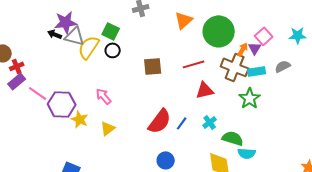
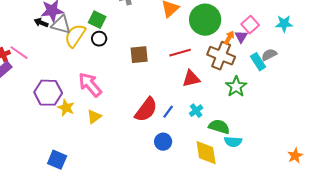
cyan rectangle: (257, 71) -> (258, 62), moved, turned 66
pink line: (38, 93) -> (19, 53), moved
pink arrow: (104, 96) -> (90, 85), size x1.5
blue circle: (166, 160) -> (163, 142), moved

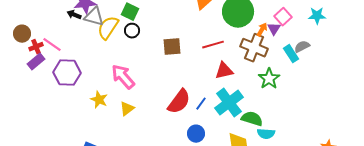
purple hexagon: (48, 93) -> (67, 73), moved
cyan cross: (196, 111) -> (229, 103), size x2.0

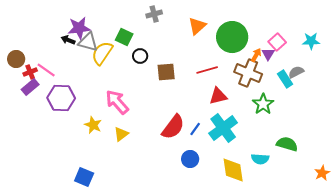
black circle: (132, 31) -> (140, 56), moved
green semicircle: (252, 119) -> (287, 144), moved

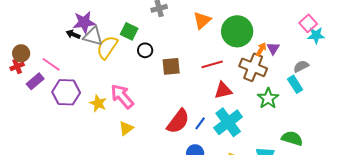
pink square: (277, 42) -> (308, 23), moved
red cross: (30, 72) -> (17, 66), moved
cyan rectangle: (285, 79) -> (295, 84), moved
yellow star: (93, 125) -> (98, 103), moved

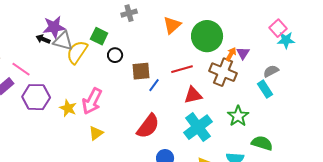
pink arrow: (122, 96) -> (92, 101), turned -112
green star: (268, 98) -> (238, 116), moved
blue line: (200, 123) -> (154, 85), moved

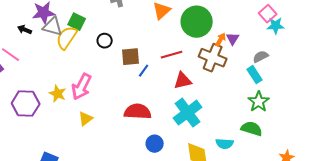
green square: (99, 36) -> (77, 22), moved
black arrow: (43, 39) -> (25, 30), moved
purple hexagon: (36, 97) -> (26, 104), moved
green star: (238, 116) -> (259, 102), moved
red semicircle: (148, 126) -> (138, 112), turned -124

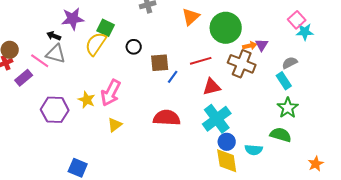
gray triangle: (53, 27) -> (56, 54), moved
orange arrow: (221, 40) -> (250, 46), turned 48
blue circle: (155, 144) -> (227, 142), moved

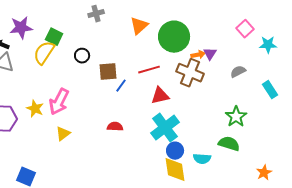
cyan star: (305, 32) -> (268, 45), moved
cyan rectangle: (284, 81) -> (270, 90), moved
red semicircle: (167, 118) -> (115, 127), size x0.6

